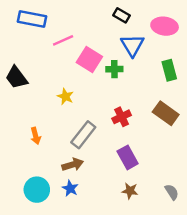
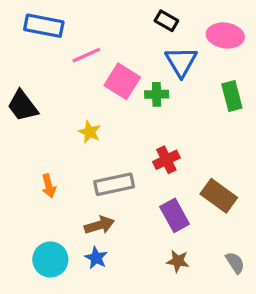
brown rectangle: (166, 113) -> (219, 196), moved
gray rectangle: (83, 135) -> (114, 184), turned 40

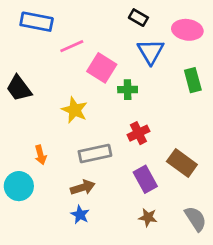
green cross: (157, 94) -> (128, 90), moved
yellow star: (90, 132) -> (75, 110), size x1.4
cyan circle: (50, 259) -> (19, 186), moved
gray semicircle: (235, 263) -> (196, 219), size x1.4

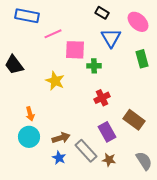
pink ellipse: (187, 30) -> (138, 22), turned 35
pink square: (102, 68) -> (75, 50), turned -30
gray rectangle: (95, 153) -> (86, 151), moved, turned 60
cyan circle: (19, 186) -> (29, 137), moved

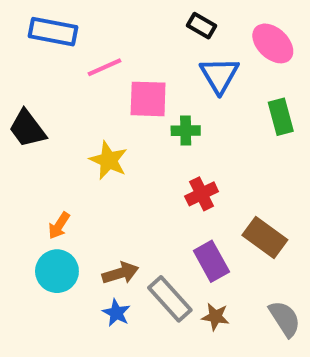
orange arrow: (30, 114) -> (59, 226), turned 48

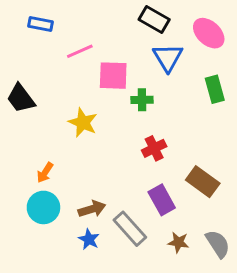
black rectangle: (202, 26) -> (154, 19), size x1.4
blue rectangle: (53, 32) -> (40, 24), size x0.7
brown star: (215, 317) -> (178, 242), moved

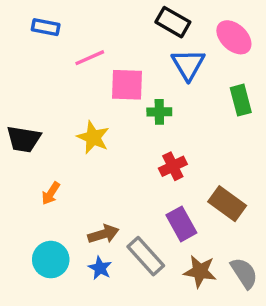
black trapezoid: (21, 98) -> (24, 139), moved, turned -44
cyan circle: (43, 207) -> (51, 260), moved
brown star: (178, 242) -> (200, 271), size x1.4

